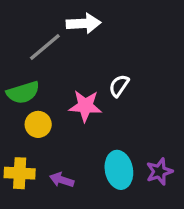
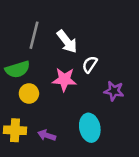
white arrow: (84, 23) -> (67, 42), moved, turned 55
gray line: (45, 47) -> (34, 35), turned -36
purple star: (159, 172) -> (114, 91), moved, turned 30

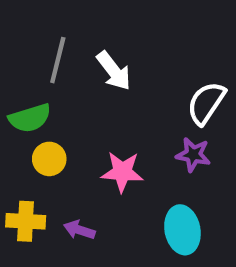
white semicircle: (90, 64) -> (206, 103), moved, size x1.5
pink star: (64, 80) -> (122, 172), moved
cyan ellipse: (90, 128) -> (182, 230), moved

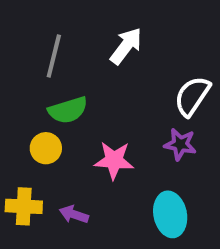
white arrow: (114, 71) -> (126, 46), moved, turned -105
green semicircle: (30, 118) -> (68, 110), moved

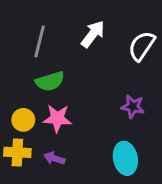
white semicircle: (192, 96) -> (142, 46), moved
yellow circle: (46, 148) -> (23, 120), moved
pink star: (114, 160) -> (57, 118), moved

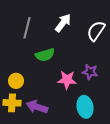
green semicircle: (50, 81) -> (45, 55), moved
pink star: (57, 118) -> (67, 80), moved
purple arrow: (54, 158) -> (37, 107), size x1.5

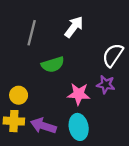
white semicircle: (96, 31) -> (113, 55), moved
cyan ellipse: (85, 107) -> (79, 127), moved

